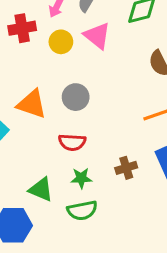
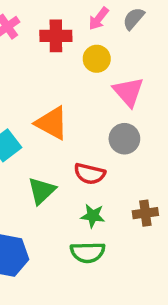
pink triangle: (97, 36) -> (128, 92), moved
gray circle: (76, 97) -> (124, 139), moved
green triangle: (41, 189) -> (42, 191), moved, turned 44

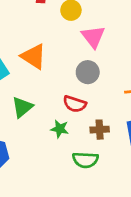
red semicircle: (90, 174) -> (75, 104), moved
green semicircle: (88, 252) -> (85, 160), moved

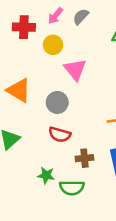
gray circle: (88, 72) -> (57, 102), moved
green star: (60, 129) -> (46, 175), moved

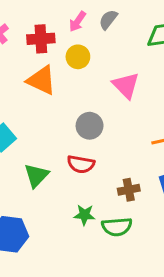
pink triangle: (75, 70) -> (126, 85), moved
orange triangle: (19, 90) -> (41, 80), moved
red semicircle: (60, 134) -> (81, 164), moved

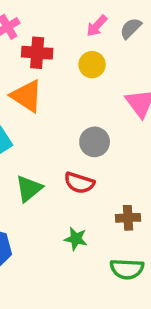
red cross: (41, 39) -> (37, 53), moved
orange triangle: (41, 80) -> (27, 96), moved
green semicircle: (117, 227) -> (127, 269), moved

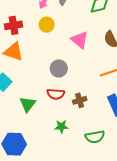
brown cross: (128, 218) -> (80, 100), moved

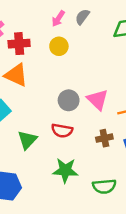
pink triangle: (80, 40) -> (98, 100), moved
brown cross: (80, 100) -> (104, 138), moved
green star: (61, 127) -> (65, 170), size x1.5

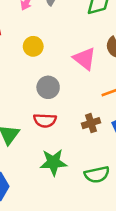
yellow circle: (59, 46) -> (33, 46), moved
pink triangle: (98, 100) -> (85, 59), moved

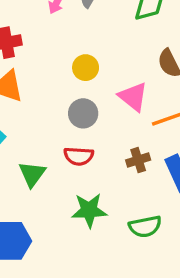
yellow circle: (33, 46) -> (86, 68), moved
pink triangle: (85, 59) -> (133, 97), moved

